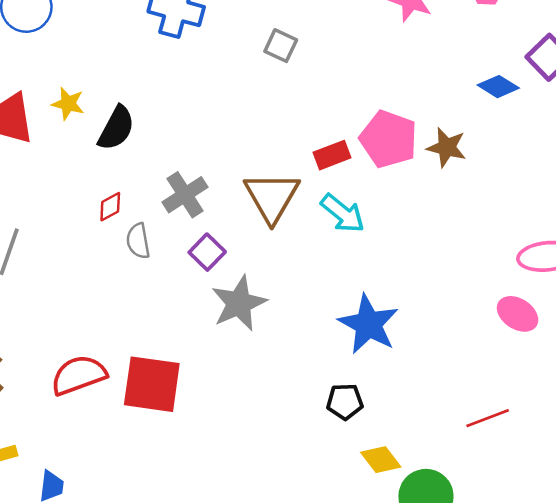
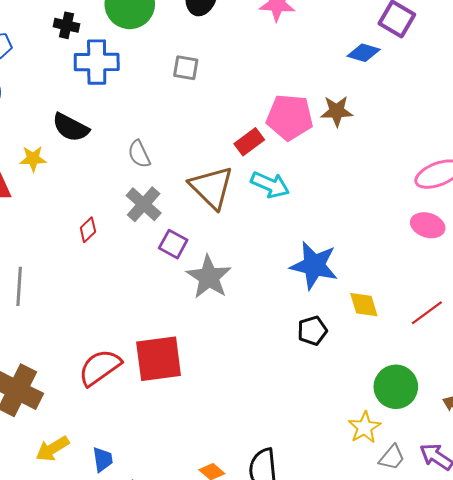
black semicircle: (116, 128) -> (71, 127), moved, turned 105
gray semicircle: (138, 241) -> (139, 154), moved
yellow diamond: (381, 460) -> (364, 305), moved, turned 36

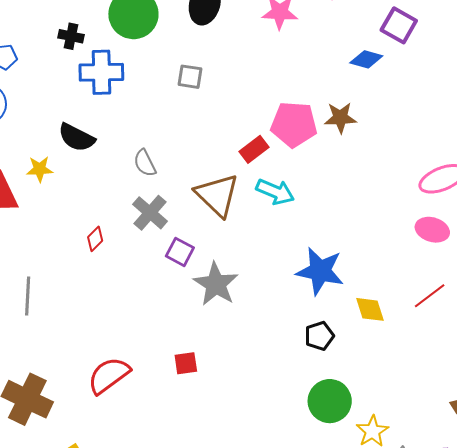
red line: (427, 313) -> (430, 296), moved
red square: (159, 359) -> (186, 363), moved, size x0.5
green circle: (396, 387) -> (330, 401), moved

